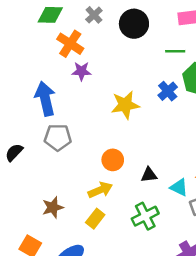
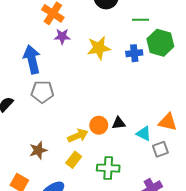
blue cross: (168, 91) -> (134, 53), turned 35
yellow star: (125, 105) -> (99, 48), moved
orange circle: (113, 160) -> (99, 125), moved
green cross: (145, 216) -> (108, 168), moved, turned 30

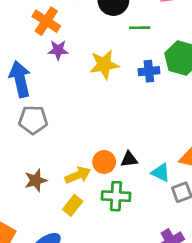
green line: (141, 20) -> (140, 28), moved
brown star: (38, 150) -> (36, 180), moved
green cross: (108, 168) -> (116, 196), moved

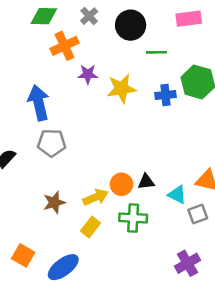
orange cross: (46, 21) -> (65, 46), turned 32
purple star: (58, 50) -> (88, 74), moved

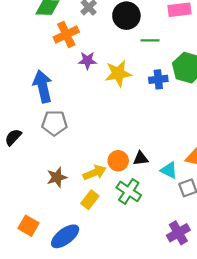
green cross: (133, 218) -> (129, 191), turned 30

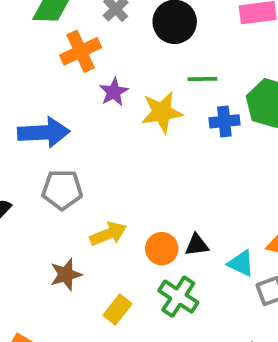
green line: (150, 40) -> (202, 79), moved
purple star: (87, 60) -> (114, 92), turned -30
blue arrow: (43, 86) -> (44, 132), turned 100
yellow arrow: (95, 173) -> (108, 234), moved

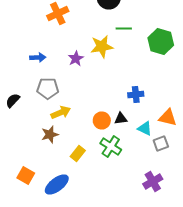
purple star: (114, 92) -> (76, 58), moved
blue cross: (224, 121) -> (136, 94), moved
blue arrow: (44, 132) -> (38, 58), size x0.6
yellow arrow: (108, 234) -> (61, 112), moved

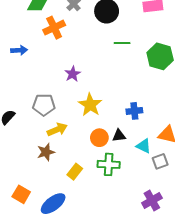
yellow star: (102, 46) -> (90, 105), moved, turned -30
blue arrow: (38, 58) -> (19, 50), moved
green cross: (111, 146) -> (109, 164), turned -30

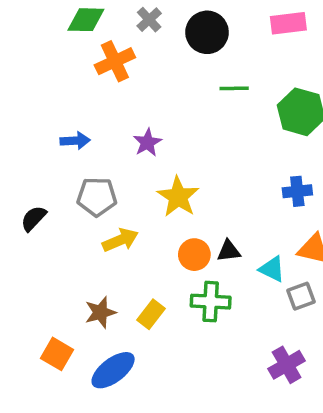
blue arrow: (19, 50) -> (75, 141), moved
blue cross: (134, 111) -> (297, 191), moved
brown star: (46, 152) -> (100, 312), moved

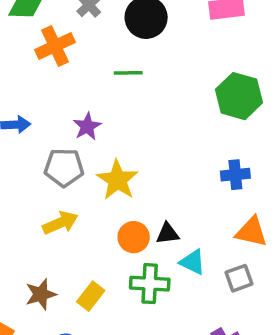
green line: (234, 88) -> (128, 73), moved
gray pentagon: (97, 197) -> (64, 167), moved
cyan triangle: (272, 269) -> (193, 262), moved

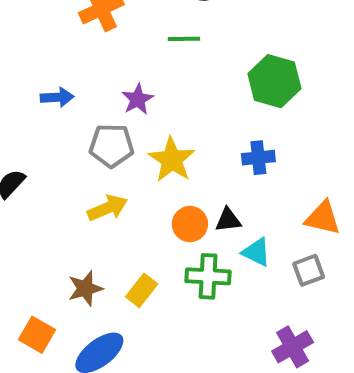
green hexagon: (239, 96) -> (274, 81), moved
blue cross: (235, 175) -> (258, 158), moved

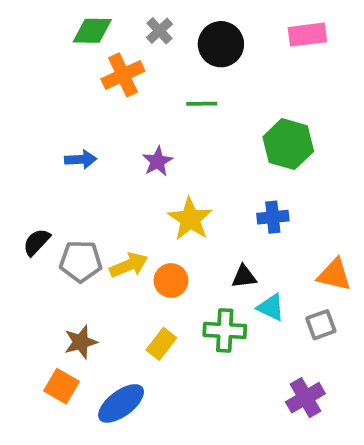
gray pentagon: (111, 146) -> (81, 261), moved
orange circle: (190, 224) -> (171, 281), moved
brown star: (85, 288) -> (81, 342), moved

